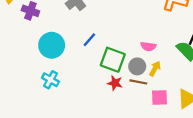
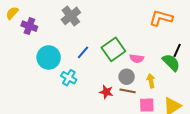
green square: (113, 60) -> (113, 49), moved, turned 35
yellow arrow: (155, 69) -> (151, 81), moved, turned -40
cyan cross: (51, 80) -> (69, 78), moved

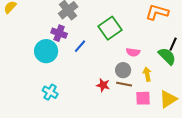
purple cross: (29, 26) -> (59, 33), moved
green square: (113, 49) -> (110, 28), moved
cyan cross: (69, 78) -> (50, 92), moved

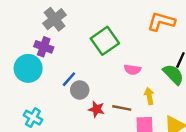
blue line: (80, 46) -> (69, 79), moved
gray circle: (123, 70) -> (80, 90), moved

